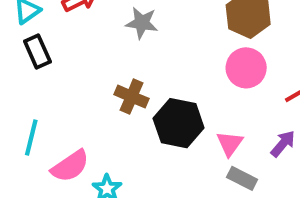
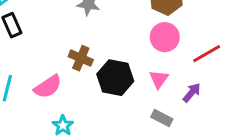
pink triangle: (230, 144) -> (159, 79), moved
pink semicircle: (70, 166) -> (48, 87), moved

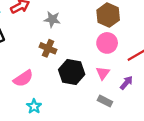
brown cross: (81, 58) -> (48, 48), moved

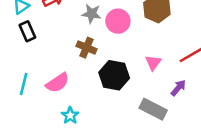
pink circle: (107, 43) -> (118, 21), moved
pink triangle: (103, 73) -> (153, 63), moved
gray rectangle: (105, 101) -> (153, 109), size x1.5

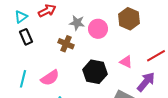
brown cross: (86, 48) -> (66, 44), moved
pink triangle: (153, 63) -> (126, 62), turned -40
purple arrow: (178, 88) -> (146, 82), size x1.5

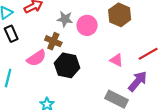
black hexagon: (95, 72) -> (67, 65), moved
pink semicircle: (50, 78) -> (36, 58), moved

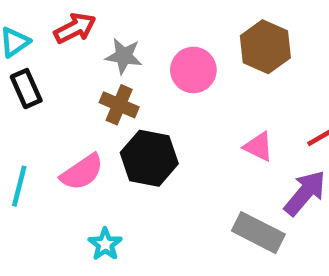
gray star: (65, 19) -> (124, 56), moved
pink semicircle: (36, 58) -> (82, 172), moved

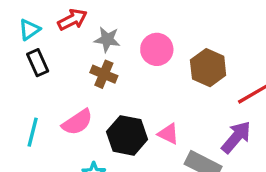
brown hexagon: (265, 47) -> (208, 68), moved
pink triangle: (258, 147) -> (168, 134), moved
black hexagon: (149, 158) -> (127, 135), moved

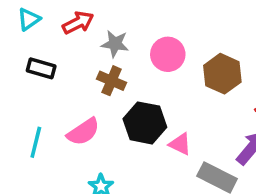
cyan triangle: (29, 30) -> (29, 19), moved
black rectangle: (38, 63) -> (41, 68), turned -50
black hexagon: (127, 135) -> (145, 123), moved

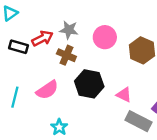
red arrow: (78, 23) -> (42, 38), moved
pink triangle: (180, 144) -> (124, 95), moved

